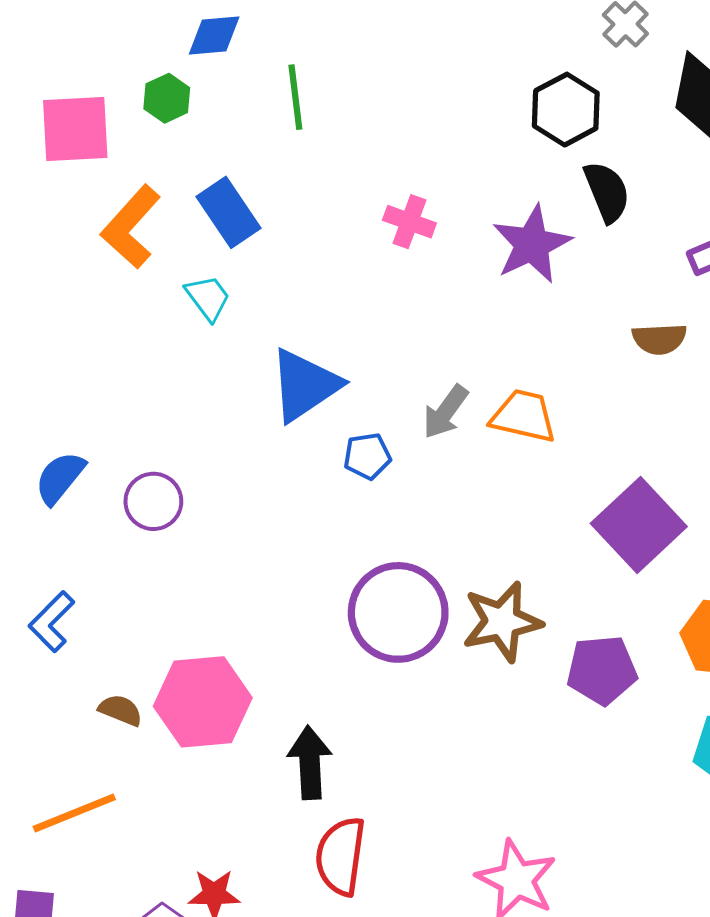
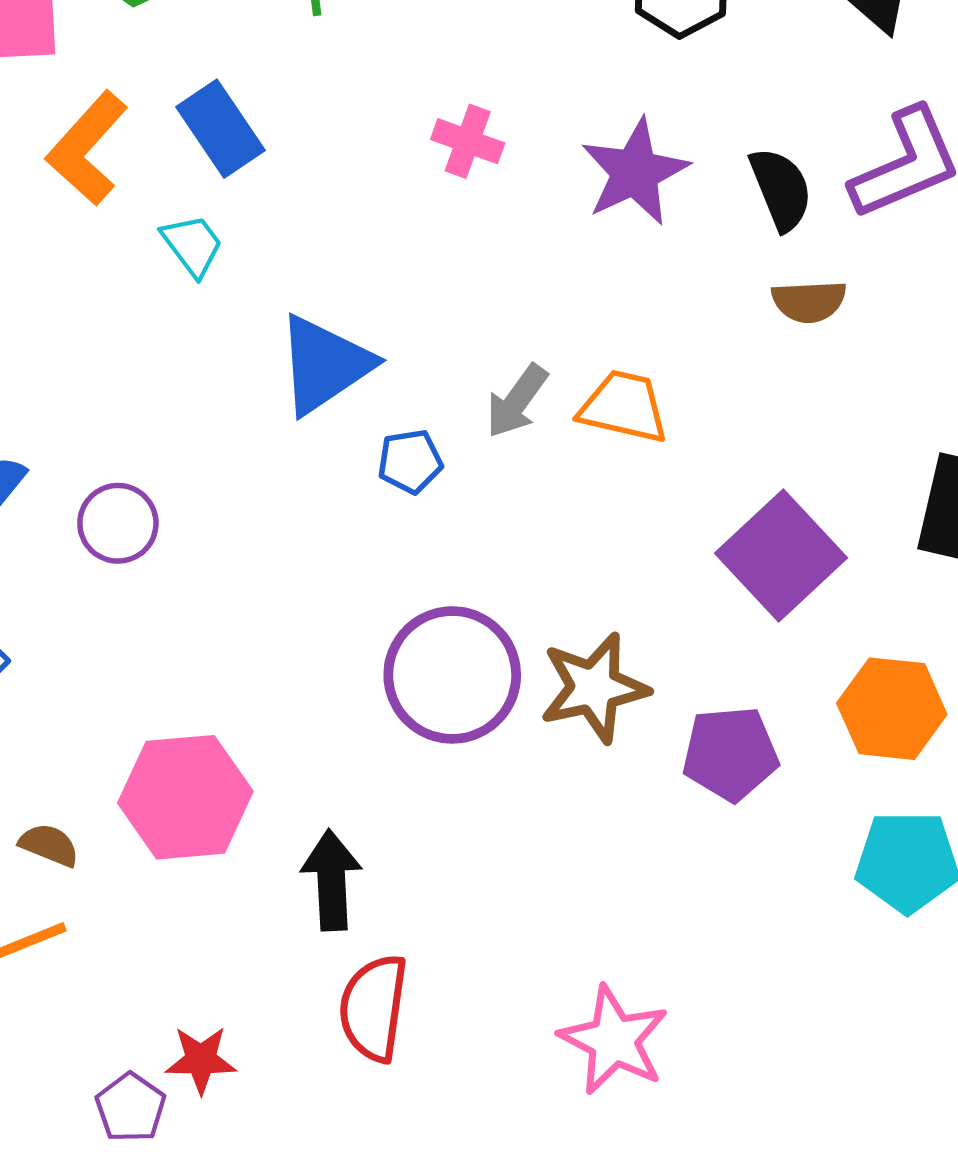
black semicircle: (607, 192) -> (781, 189), moved
brown semicircle: (121, 710) -> (49, 845), moved

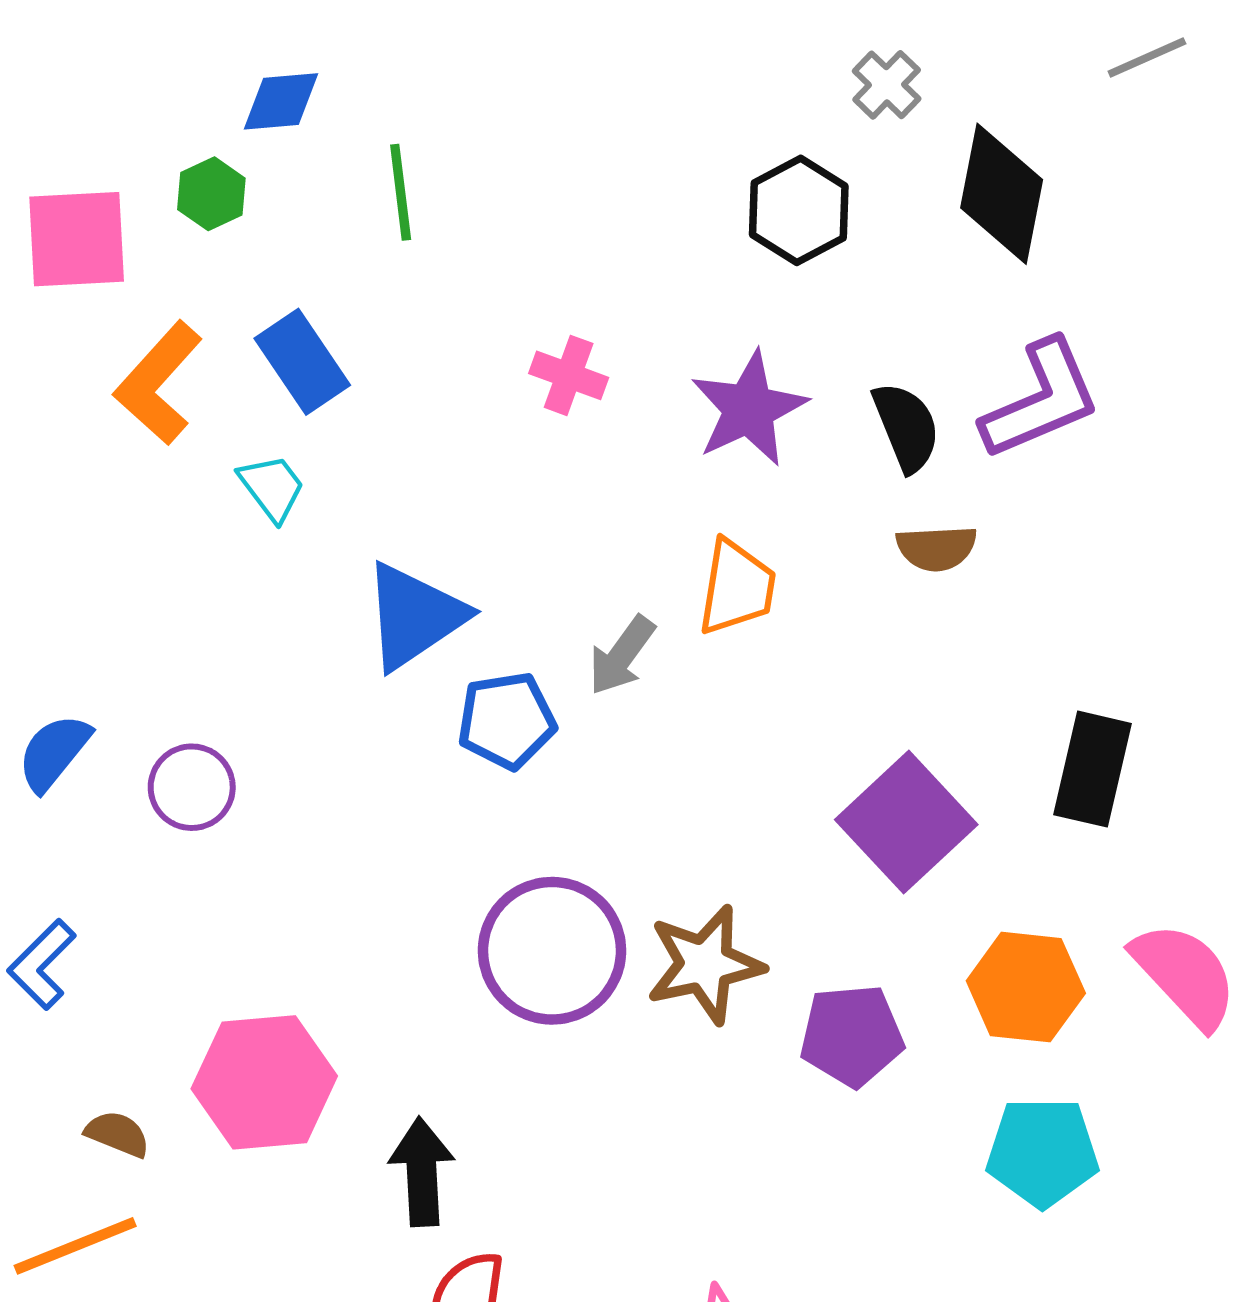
orange trapezoid: (624, 407) -> (737, 587), moved, turned 86
blue pentagon: (410, 461) -> (507, 721), size x1.4

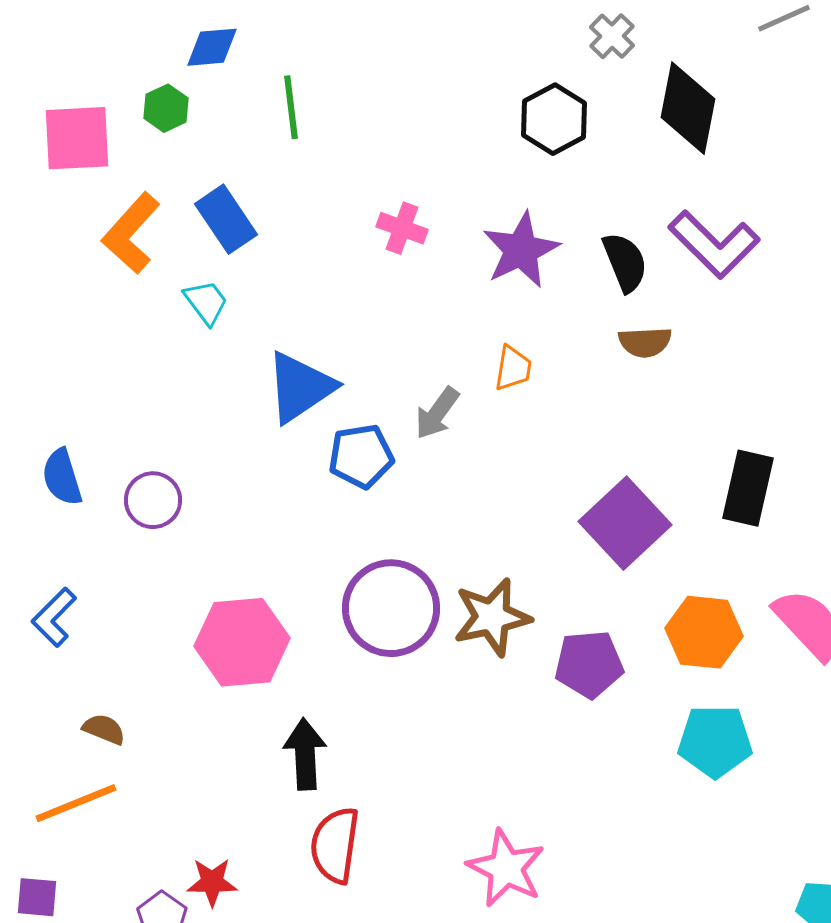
purple L-shape: (1041, 400) -> (714, 244), turned 68
orange trapezoid: (737, 587) -> (513, 368), size x0.7
blue semicircle: (54, 752) -> (62, 477), turned -56
pink hexagon: (264, 1082) -> (242, 642), moved

